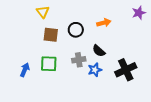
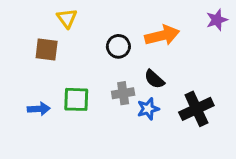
orange arrow: (104, 23) -> (162, 35), size x1.5
brown square: (51, 35) -> (47, 49), moved
blue arrow: (25, 70) -> (39, 109), turned 64

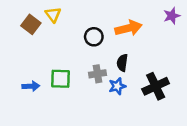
brown square: (47, 49) -> (31, 24), moved, turned 30
black semicircle: (154, 79) -> (122, 63), turned 56

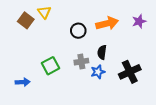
purple star: (172, 16) -> (139, 21), moved
green square: (60, 79) -> (50, 66), turned -30
blue arrow: (31, 86) -> (23, 82), moved

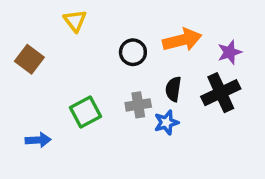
brown square: (26, 20) -> (29, 59), moved
purple star: (139, 21) -> (230, 52), moved
black cross: (130, 72) -> (221, 93), moved

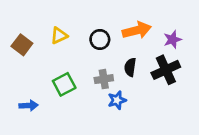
yellow triangle: (75, 21) -> (59, 36), moved, turned 42
blue star: (166, 122) -> (117, 100), moved

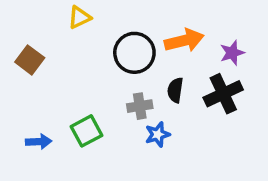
yellow triangle: (59, 36) -> (79, 17), moved
black circle: (100, 39) -> (134, 53), size x1.5
green square: (64, 84) -> (87, 131), moved

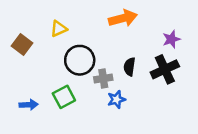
yellow triangle: (79, 17) -> (59, 29), moved
orange arrow: (184, 40) -> (123, 18), moved
black circle: (134, 53) -> (80, 60), moved

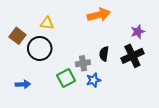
yellow triangle: (59, 29) -> (47, 23), turned 32
black circle: (80, 60) -> (40, 48), moved
green square: (64, 97) -> (66, 78), moved

